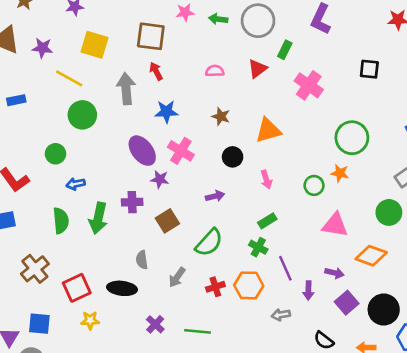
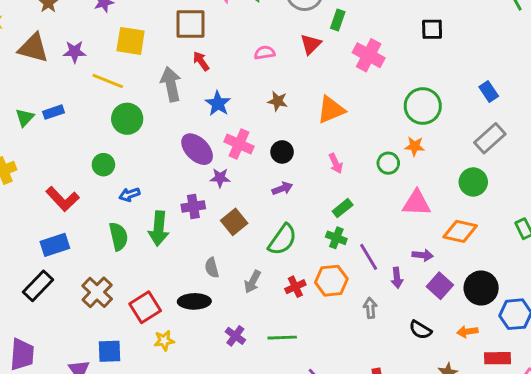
blue star: (166, 112) -> (218, 103), turned -30
black circle: (233, 157) -> (282, 152), moved
gray arrow: (281, 315) -> (370, 308), turned 102

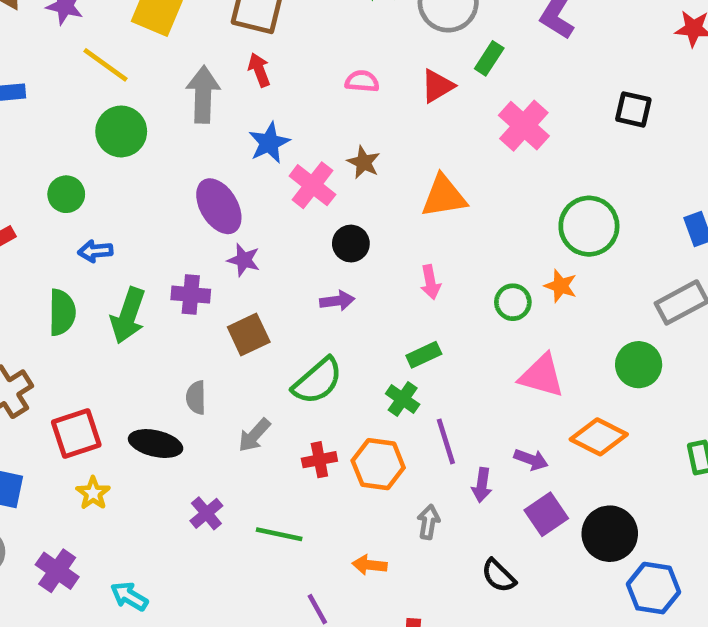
pink cross: (239, 144) -> (312, 185), moved
orange arrow: (467, 332) -> (369, 565), moved
yellow star: (164, 341) -> (93, 493), turned 30

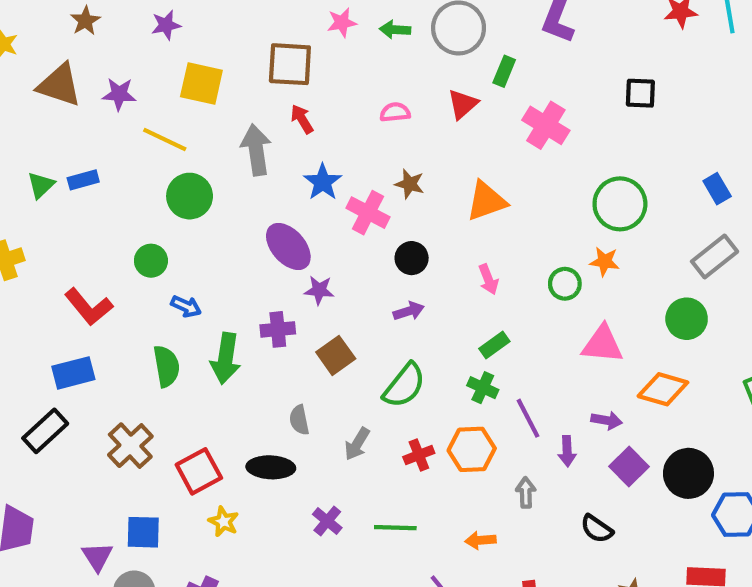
blue arrow: (95, 251) -> (186, 306), turned -140

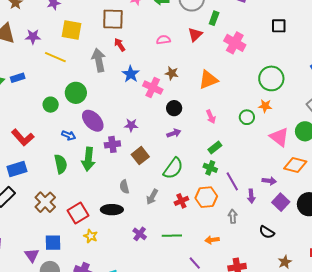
green circle: (190, 196) -> (76, 93), moved
purple ellipse: (288, 246) -> (93, 121), moved
green circle: (151, 261) -> (51, 105), moved
pink triangle: (602, 344) -> (279, 137), moved, turned 35

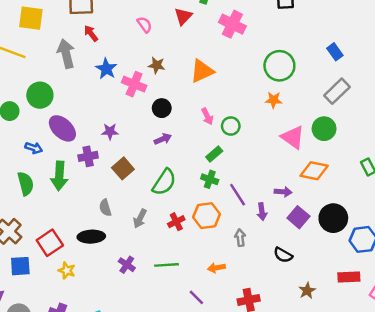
pink semicircle: (163, 40) -> (144, 25), turned 64
green circle: (247, 117) -> (231, 126), moved
blue square: (53, 243) -> (20, 266), moved

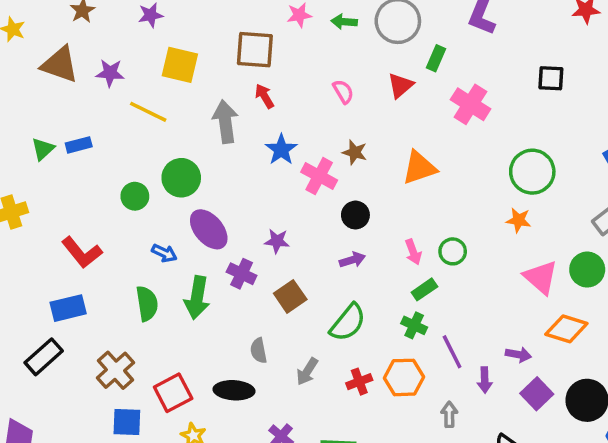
pink arrow: (207, 116) -> (413, 252), moved
purple cross: (88, 156) -> (242, 274), turned 30

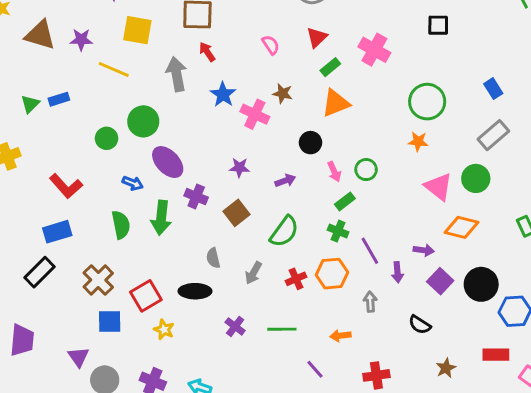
green rectangle: (436, 58) -> (330, 67), moved, turned 30
black circle: (355, 215) -> (310, 143), moved
purple star: (277, 241) -> (239, 168), moved

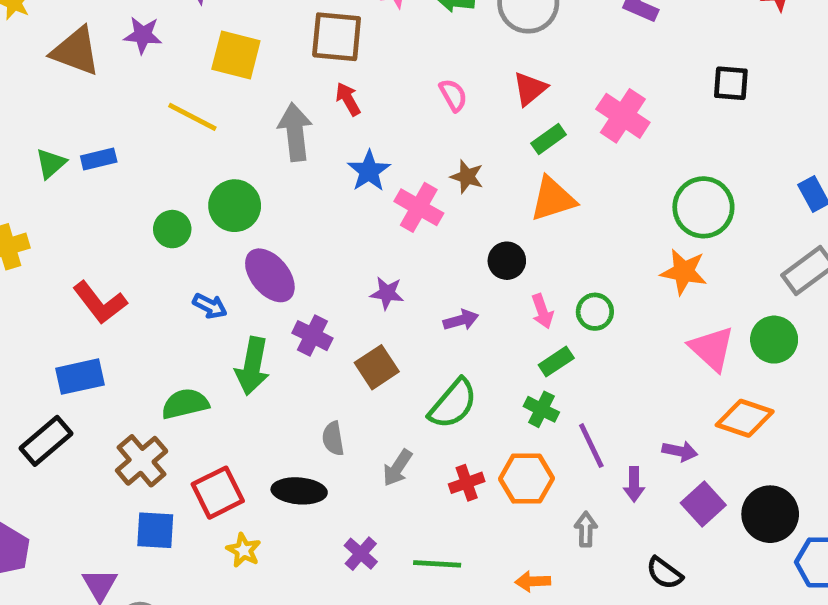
purple star: (81, 40) -> (143, 35), moved
orange star: (418, 141) -> (684, 272), size x1.4
green semicircle: (121, 225) -> (185, 404), moved, turned -96

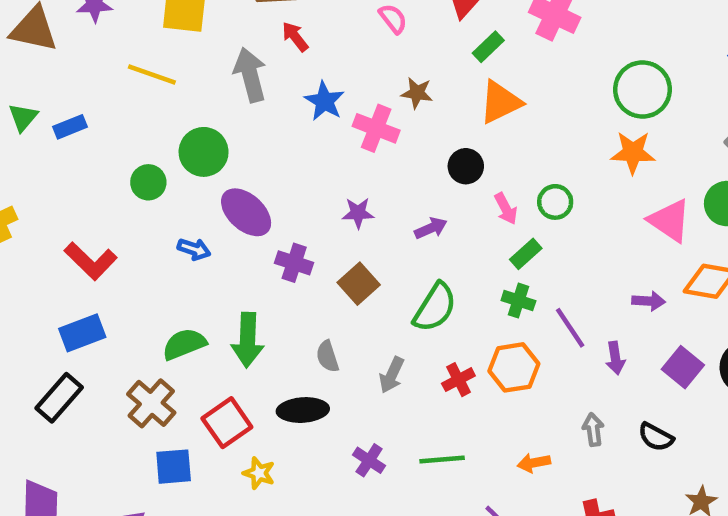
green triangle: (51, 163) -> (23, 117), moved
green arrow: (252, 366) -> (248, 340), moved
purple arrow: (680, 451) -> (649, 301), moved
gray arrow: (586, 529) -> (593, 430), moved

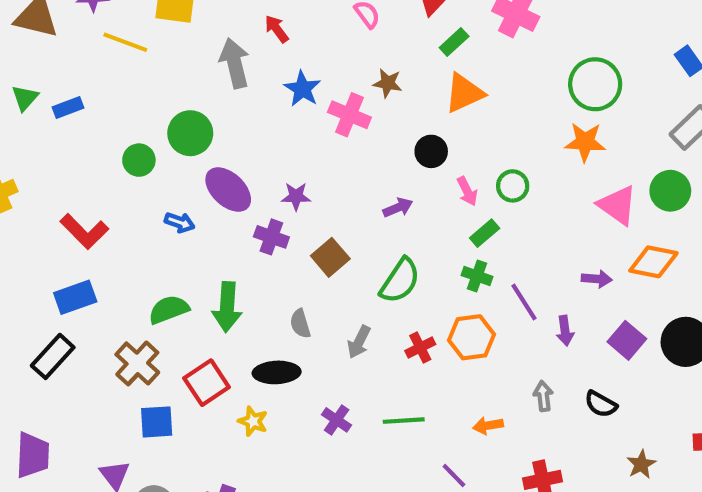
yellow line: (152, 75) -> (125, 42), moved
purple star: (358, 213) -> (296, 196), moved
yellow star: (259, 473) -> (253, 421), moved

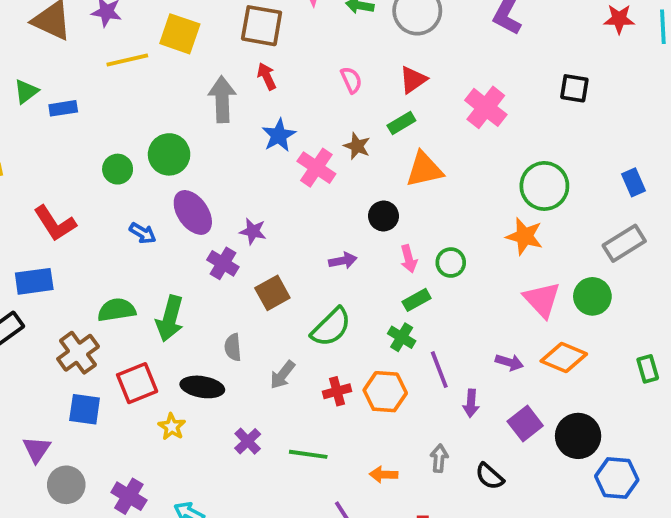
yellow line: (125, 42) -> (127, 60), turned -45
green rectangle: (454, 42) -> (401, 123), moved

